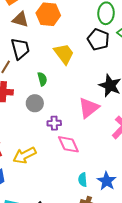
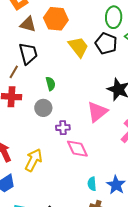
yellow trapezoid: (64, 54) -> (78, 47), moved
yellow arrow: (24, 155) -> (34, 160), turned 145

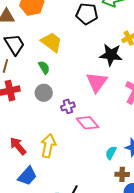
yellow trapezoid: (78, 47) -> (52, 42), moved
cyan semicircle: (92, 184) -> (111, 153), turned 48

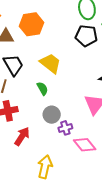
gray circle: (44, 93) -> (52, 115), moved
red arrow: (18, 146) -> (22, 136), moved, turned 72

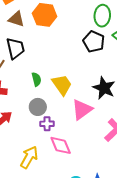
yellow trapezoid: (50, 63) -> (62, 85), moved
yellow arrow: (45, 167) -> (29, 157), moved

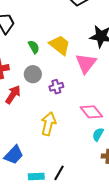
gray circle: (38, 107) -> (33, 74), moved
pink diamond: (61, 145) -> (91, 112), moved

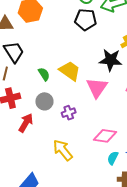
pink diamond: (91, 112) -> (105, 136), turned -40
yellow arrow: (48, 124) -> (63, 150), turned -50

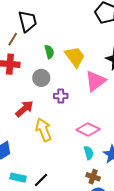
red arrow: (26, 123) -> (24, 109), moved
cyan semicircle: (113, 158) -> (89, 153), turned 120

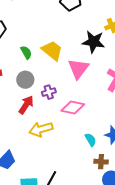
red arrow: (24, 109) -> (26, 105), moved
pink diamond: (88, 129) -> (73, 108), moved
yellow arrow: (44, 130) -> (41, 129), turned -70

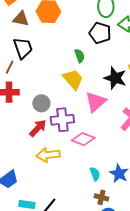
green semicircle: (26, 52) -> (80, 56), moved
purple cross: (49, 92) -> (62, 120), size x1.6

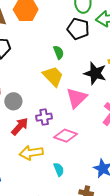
gray circle: (41, 103) -> (13, 101), moved
purple cross: (62, 120) -> (44, 117), size x0.7
cyan semicircle: (95, 174) -> (59, 169), moved

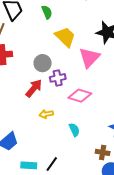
green semicircle: (59, 52) -> (47, 12), moved
gray circle: (13, 101) -> (43, 63), moved
yellow arrow: (31, 153) -> (46, 114), size x0.6

